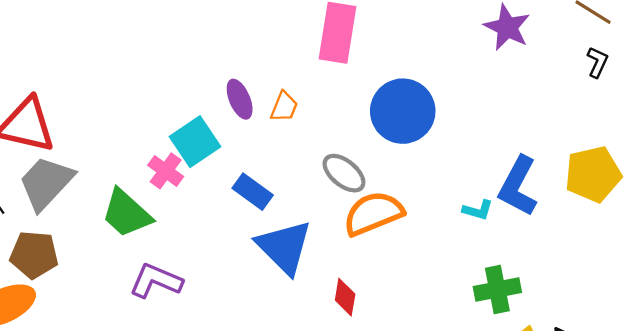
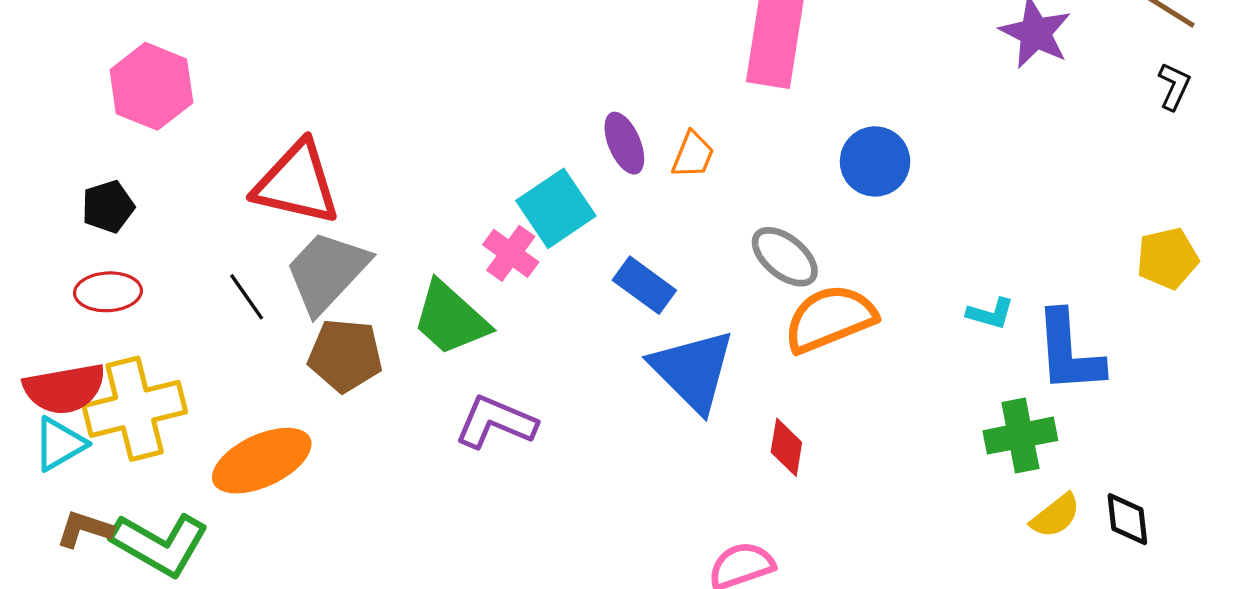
blue circle: (403, 111) -> (875, 161), size x0.7
yellow pentagon: (593, 174) -> (1167, 258), size x0.7
blue L-shape: (518, 186) -> (1069, 352), moved, turned -32
brown pentagon: (34, 255) -> (345, 355), moved

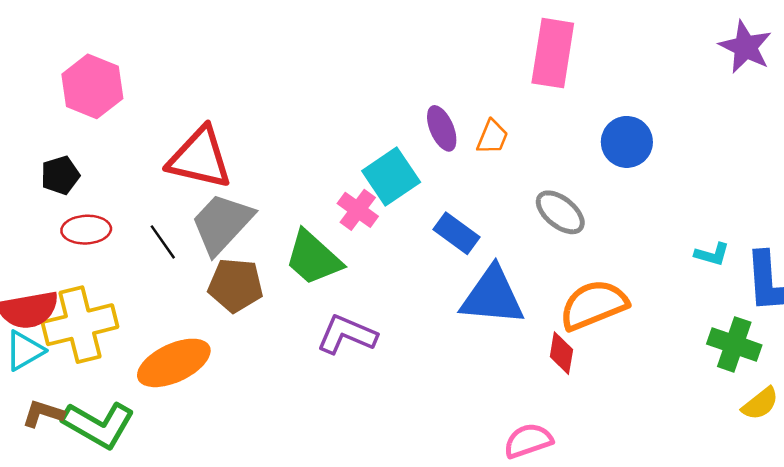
red ellipse: (108, 292) -> (86, 230), moved
orange semicircle: (830, 319) -> (594, 305), moved
blue triangle: (693, 370) -> (492, 296), turned -40
green cross: (1020, 436) -> (734, 344), turned 30

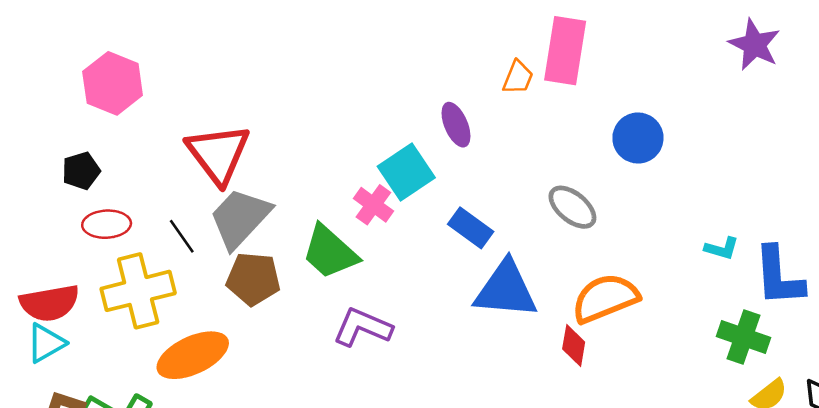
orange trapezoid: (492, 137) -> (518, 77), moved
red triangle: (200, 158) -> (218, 154), turned 40
yellow cross: (80, 325) -> (138, 291), moved

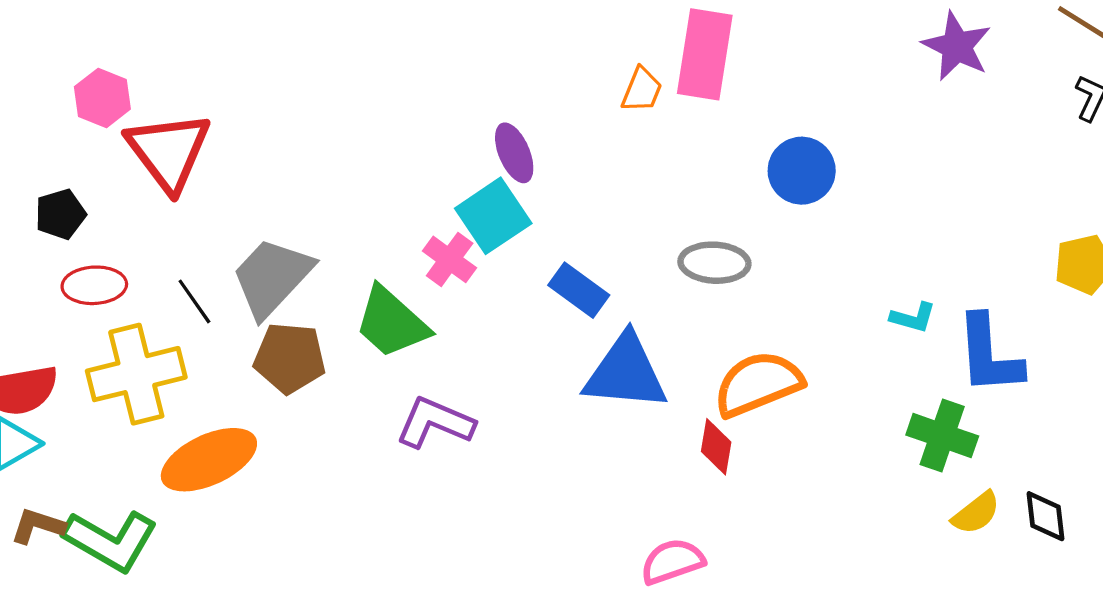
pink hexagon: (113, 83) -> (102, 98), size x0.7
purple ellipse: (456, 125) -> (514, 153), moved
red triangle: (218, 154) -> (169, 151), moved
gray ellipse: (572, 207) -> (714, 263), turned -36

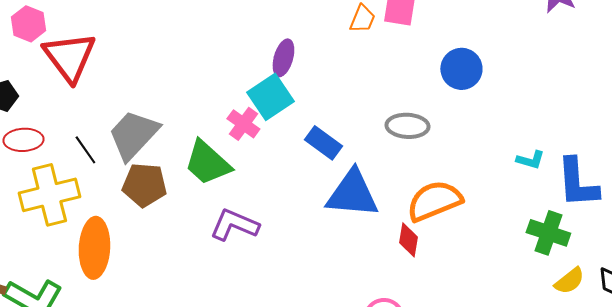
purple ellipse: (514, 153) -> (283, 58), turned 39
orange ellipse: (209, 460) -> (94, 248), turned -62

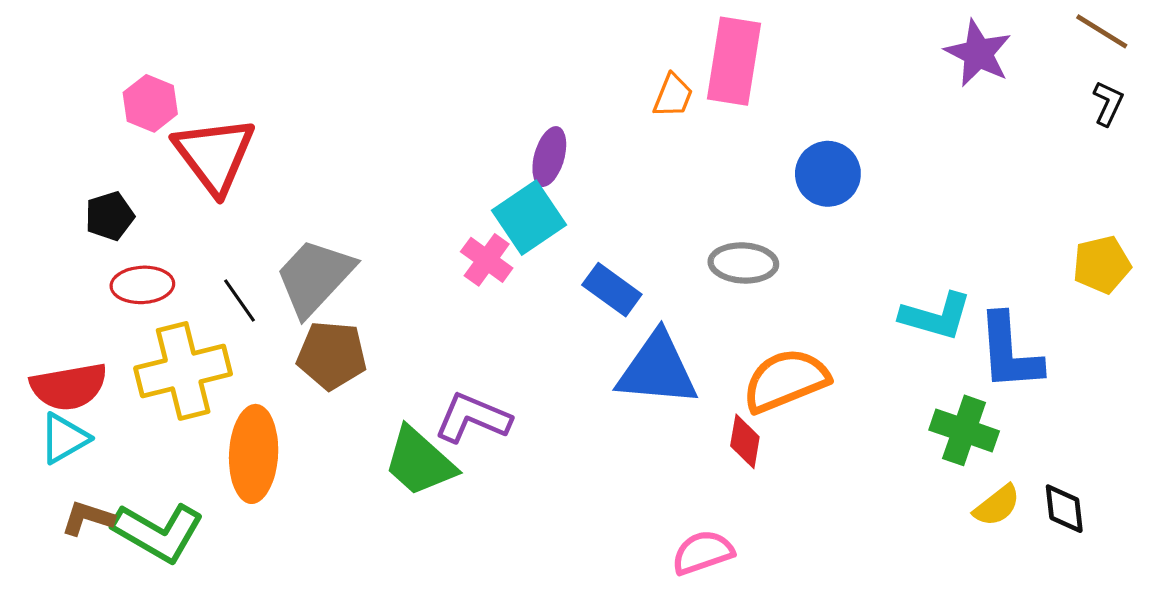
cyan L-shape: (530, 160) -> (936, 316), size x1.6
green trapezoid: (207, 163) -> (419, 462), moved

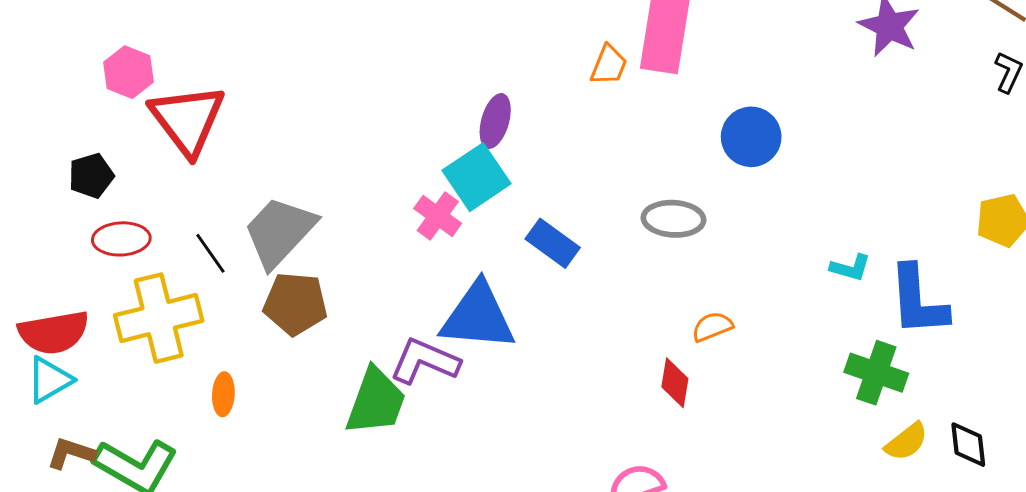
cyan L-shape: (936, 316) -> (850, 268), size x0.6
blue triangle: (657, 369) -> (478, 317), moved
orange semicircle: (786, 380) -> (712, 327), size x0.5
orange ellipse: (254, 454) -> (223, 394), size x0.5
green trapezoid: (419, 462) -> (376, 401), turned -112

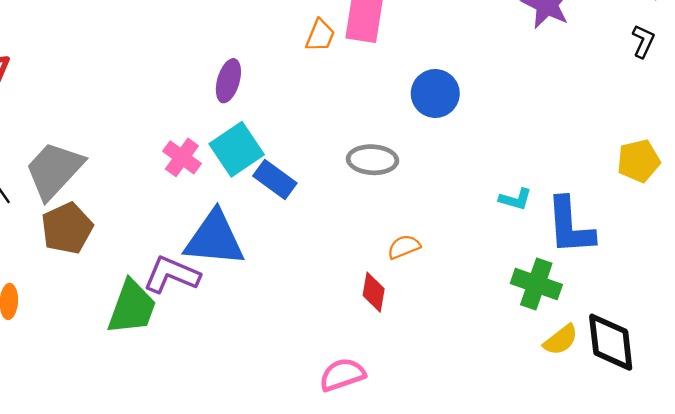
cyan square: (476, 177) -> (237, 149), moved
brown pentagon: (295, 304) -> (67, 228), turned -30
black diamond: (968, 445) -> (611, 342), size x1.6

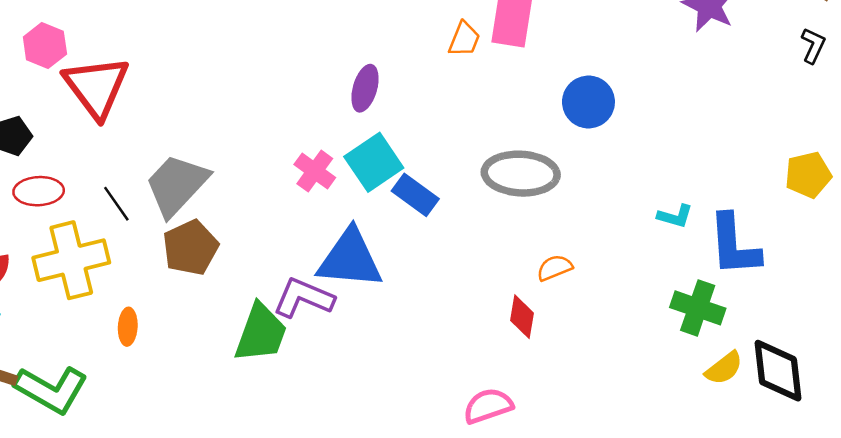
gray ellipse: (372, 160) -> (521, 174), size x1.4

